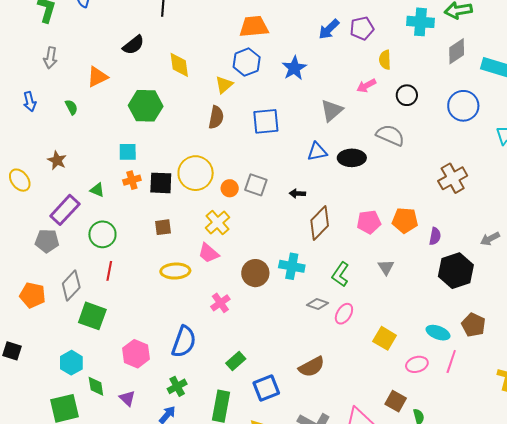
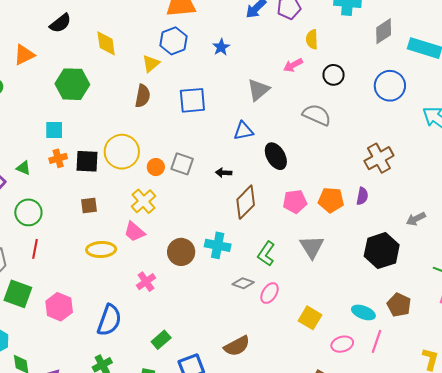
blue star: (294, 68) -> (221, 47), size x0.7
black ellipse: (352, 158) -> (276, 156), moved, turned 60
purple semicircle: (435, 236) -> (362, 196), moved
gray triangle: (386, 267) -> (312, 247), size x1.5
pink hexagon: (136, 354) -> (59, 307), moved

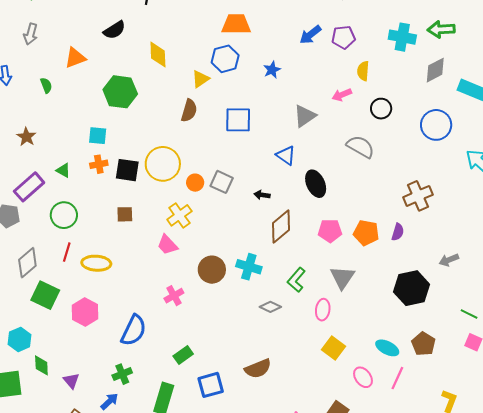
blue triangle: (243, 131) -> (286, 155), turned 40
yellow ellipse: (101, 249) -> (96, 263), moved
pink ellipse: (270, 293) -> (323, 310), moved, turned -30
pink ellipse: (342, 344) -> (363, 377), turned 65

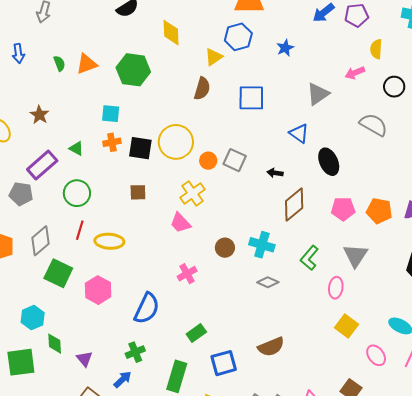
orange triangle: (75, 58) -> (87, 64), moved
brown circle: (212, 270) -> (225, 248), size x0.7
gray diamond: (270, 307) -> (268, 282), moved

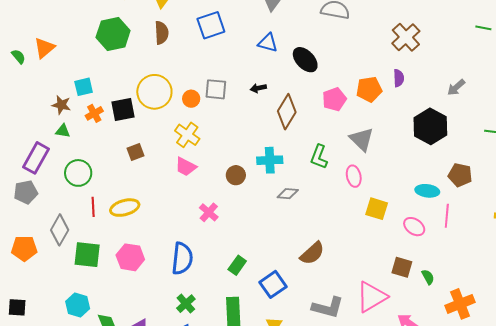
green hexagon: (133, 70) -> (113, 34), moved
brown star: (39, 115) -> (61, 105), moved

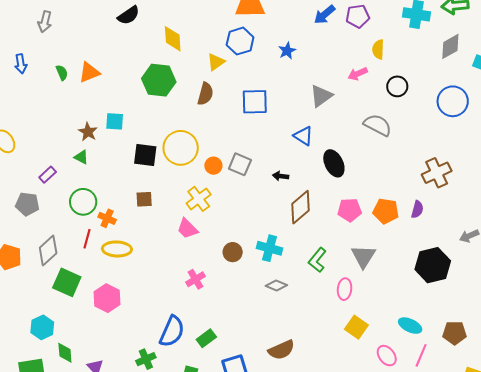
orange cross: (94, 113) -> (107, 218), moved, turned 36
purple rectangle: (36, 158) -> (48, 175), size x0.6
brown pentagon: (460, 175) -> (455, 333), moved, turned -30
blue semicircle: (182, 259) -> (172, 331), moved

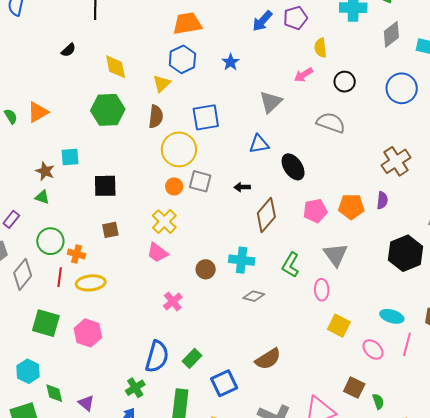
black semicircle: (129, 15) -> (68, 50), size x0.7
blue triangle: (303, 136) -> (259, 144), turned -35
yellow circle: (181, 148) -> (179, 149), moved
gray diamond: (48, 250) -> (23, 274), moved

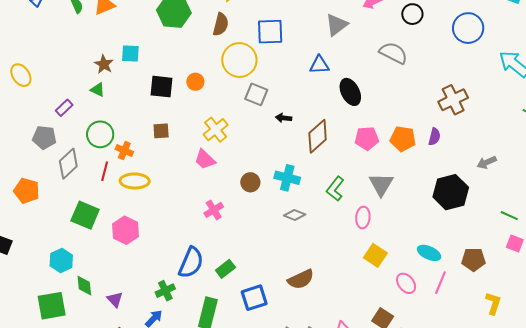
orange circle: (174, 186) -> (195, 82), moved
black arrow: (242, 187) -> (284, 118), moved

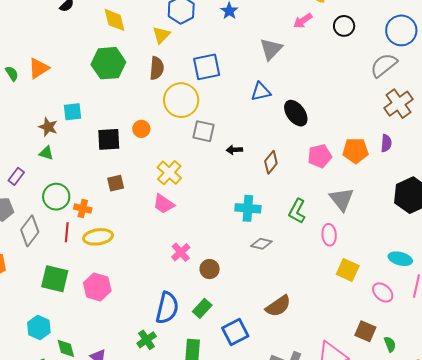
gray semicircle: (393, 53) -> (384, 65), moved, turned -56
brown diamond: (318, 136) -> (271, 162), size x0.7
brown circle: (250, 182) -> (210, 269), moved

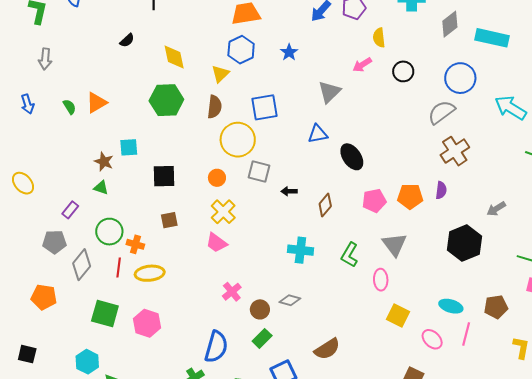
orange circle: (141, 129) -> (217, 178), moved
gray diamond: (261, 244) -> (290, 300), moved
green rectangle: (202, 308) -> (262, 338), moved

